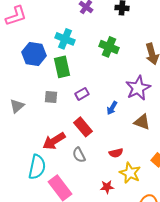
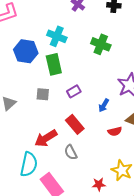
red semicircle: (116, 153) -> (115, 131), moved

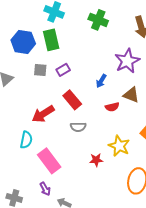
blue hexagon: (26, 51) -> (23, 42), moved
purple rectangle: (74, 91) -> (63, 70), moved
gray semicircle: (71, 152) -> (78, 127), moved, turned -63
cyan semicircle: (29, 164) -> (26, 140), size x0.7

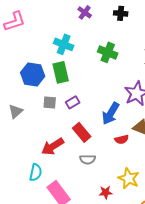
blue arrow: (101, 81) -> (111, 113), size x1.6

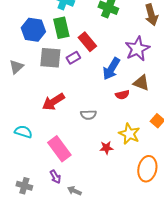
gray square: (50, 102) -> (50, 58), size x1.6
red rectangle: (82, 132) -> (87, 42), moved
cyan semicircle: (36, 172) -> (23, 132), moved, turned -84

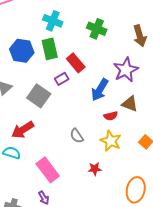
gray square: (50, 58) -> (39, 96), moved, turned 30
red arrow: (53, 102) -> (23, 130), moved
gray semicircle: (88, 115) -> (77, 136), turned 56
yellow star: (129, 134) -> (111, 141), moved

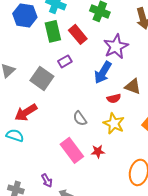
blue hexagon: (22, 51) -> (25, 15), moved
red rectangle: (76, 63) -> (78, 34), moved
purple star: (126, 70) -> (116, 46), moved
pink rectangle: (48, 170) -> (72, 150), moved

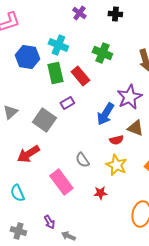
purple star: (116, 46) -> (129, 97), moved
cyan semicircle: (15, 135) -> (17, 193), moved, turned -132
pink rectangle: (72, 150) -> (61, 182), moved

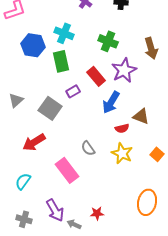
red rectangle: (80, 76) -> (96, 76), moved
purple star: (129, 97) -> (124, 70), moved
cyan semicircle: (17, 193) -> (23, 181), turned 60
red star: (100, 193) -> (97, 213), moved
purple arrow: (49, 222) -> (55, 210), size x1.6

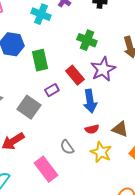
cyan cross: (64, 33) -> (41, 14), moved
blue arrow: (111, 102) -> (90, 101), turned -40
brown triangle: (141, 116) -> (120, 129), moved
red semicircle: (122, 128) -> (92, 129), moved

